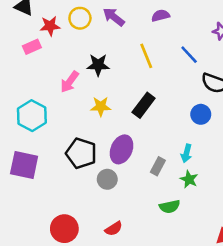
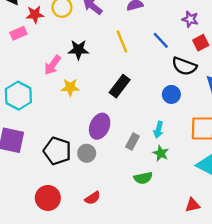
yellow star: (101, 107) -> (70, 87), moved
black pentagon: (81, 153) -> (57, 151), moved

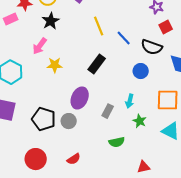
blue line: (161, 40) -> (124, 38), moved
black star: (78, 50) -> (51, 21), moved, turned -30
green star: (161, 153) -> (140, 121), moved
red triangle: (193, 205) -> (144, 167), moved

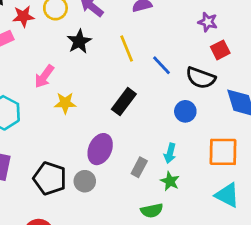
black star: (51, 21) -> (79, 42), moved
green star: (140, 121) -> (170, 181), moved

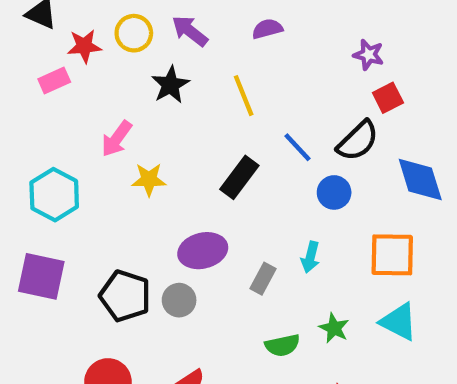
blue line: (162, 65) -> (297, 147), moved
black semicircle: (201, 78) -> (358, 141), turned -64
purple ellipse: (100, 149) -> (203, 251), turned 52
green star: (170, 181) -> (334, 328), moved

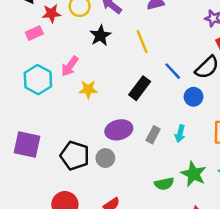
cyan hexagon: (54, 195) -> (38, 80), moved
gray rectangle: (263, 279) -> (153, 135), moved
green star: (334, 328) -> (194, 174), size x1.5

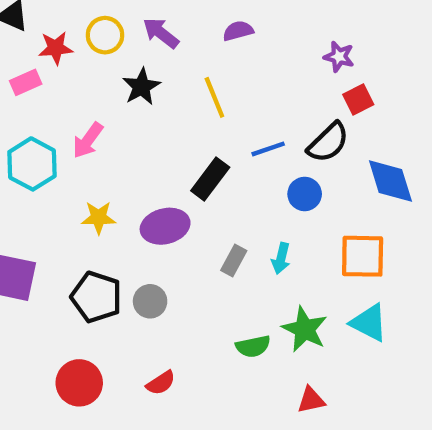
blue line: (173, 71) -> (268, 149), turned -66
yellow star: (88, 89) -> (99, 218), moved
purple ellipse: (119, 130) -> (165, 226), moved

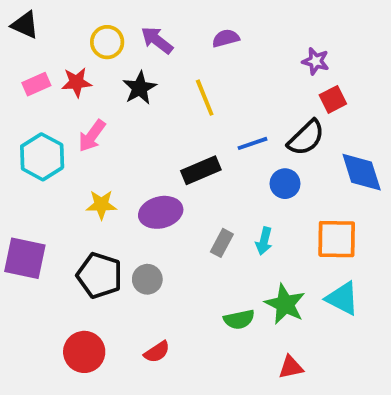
red star: (56, 48) -> (77, 82), moved
black rectangle: (210, 179) -> (201, 170), turned 30

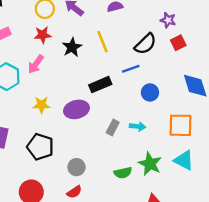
red star: (77, 82) -> (43, 35), moved
black star: (140, 88) -> (72, 47), moved
black semicircle: (306, 138) -> (145, 44), moved
cyan arrow: (264, 241) -> (138, 126), turned -98
gray circle: (147, 279) -> (76, 167), moved

